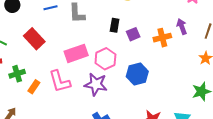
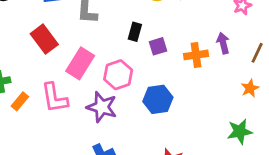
red rectangle: (34, 39) -> (44, 39), moved
pink rectangle: (76, 53) -> (80, 63), turned -45

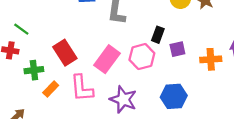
red rectangle: (44, 39) -> (65, 53), moved
pink hexagon: (118, 75) -> (142, 57), moved

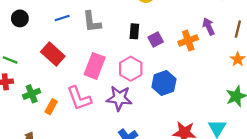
red rectangle: (65, 53) -> (53, 54), moved
pink hexagon: (142, 57) -> (131, 69), moved

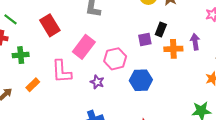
black rectangle: (134, 31) -> (161, 29), moved
purple star: (119, 98) -> (97, 82), size x0.6
orange rectangle: (51, 107) -> (33, 85), moved

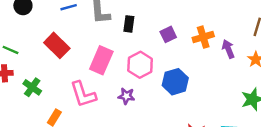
black rectangle: (161, 29) -> (129, 24), moved
purple arrow: (195, 42) -> (228, 49), moved
green cross: (21, 55) -> (32, 87), turned -35

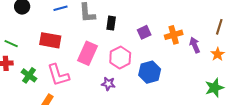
red rectangle: (57, 45) -> (50, 40), turned -35
pink L-shape: (83, 94) -> (58, 75), moved

